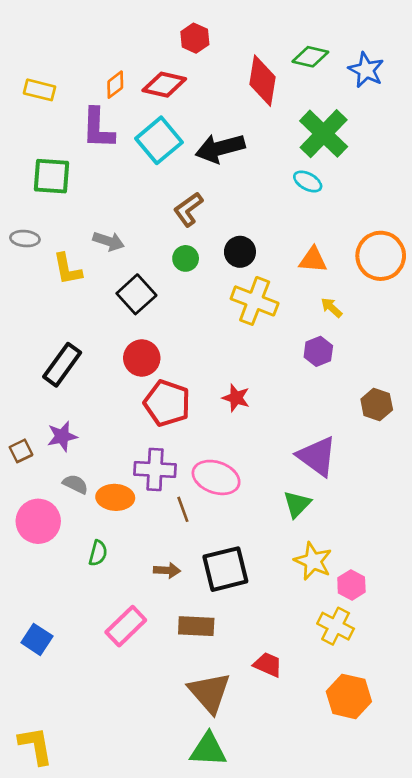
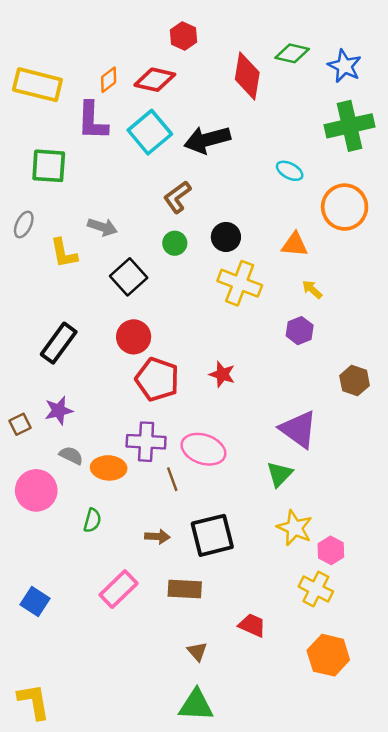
yellow rectangle: (40, 90) -> (37, 85), size x1.6
green cross: (324, 134) -> (350, 126), moved, turned 33
gray ellipse: (25, 239) -> (24, 224), turned -70
orange circle: (381, 256) -> (345, 207), moved
brown triangle: (209, 692) -> (197, 651), size x0.5

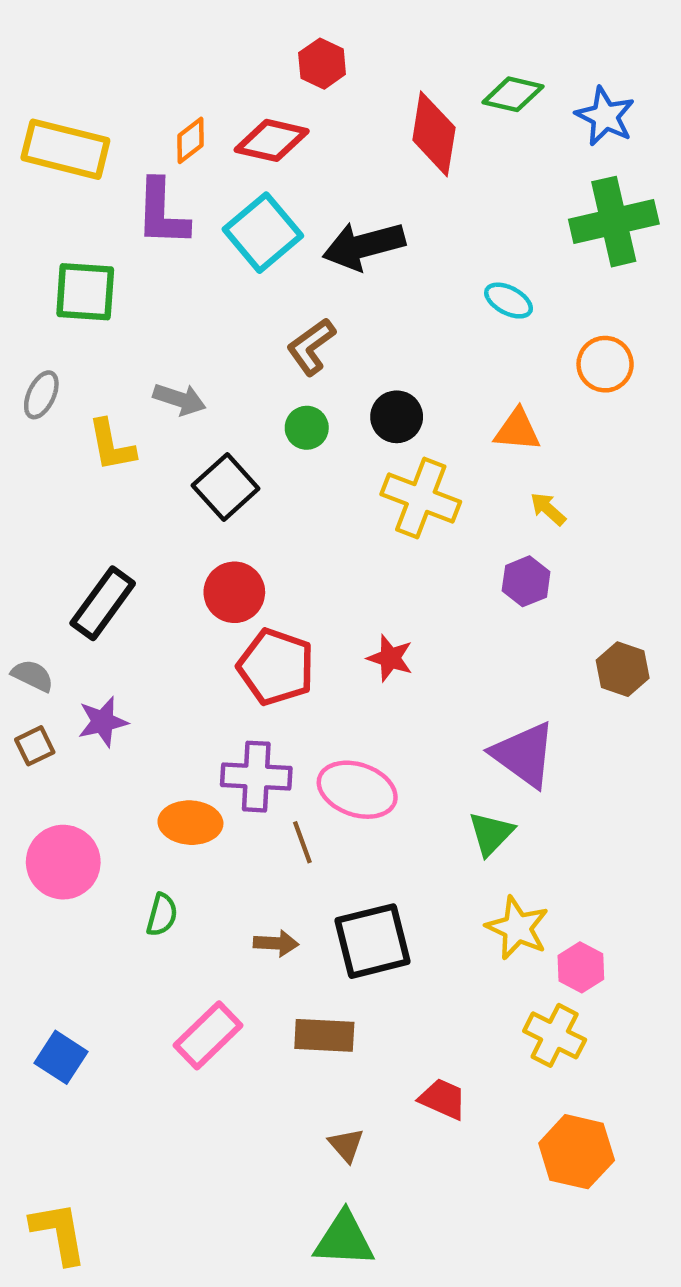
orange circle: (345, 207) -> (605, 364), size x0.7
gray semicircle: (71, 455) -> (33, 676), moved

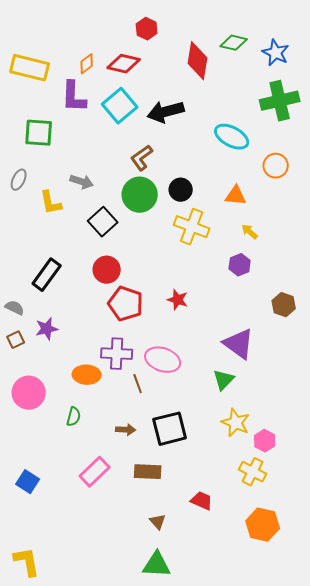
cyan ellipse: (509, 301) -> (232, 137), size x1.6
green circle: (307, 428) -> (140, 195), size x1.8

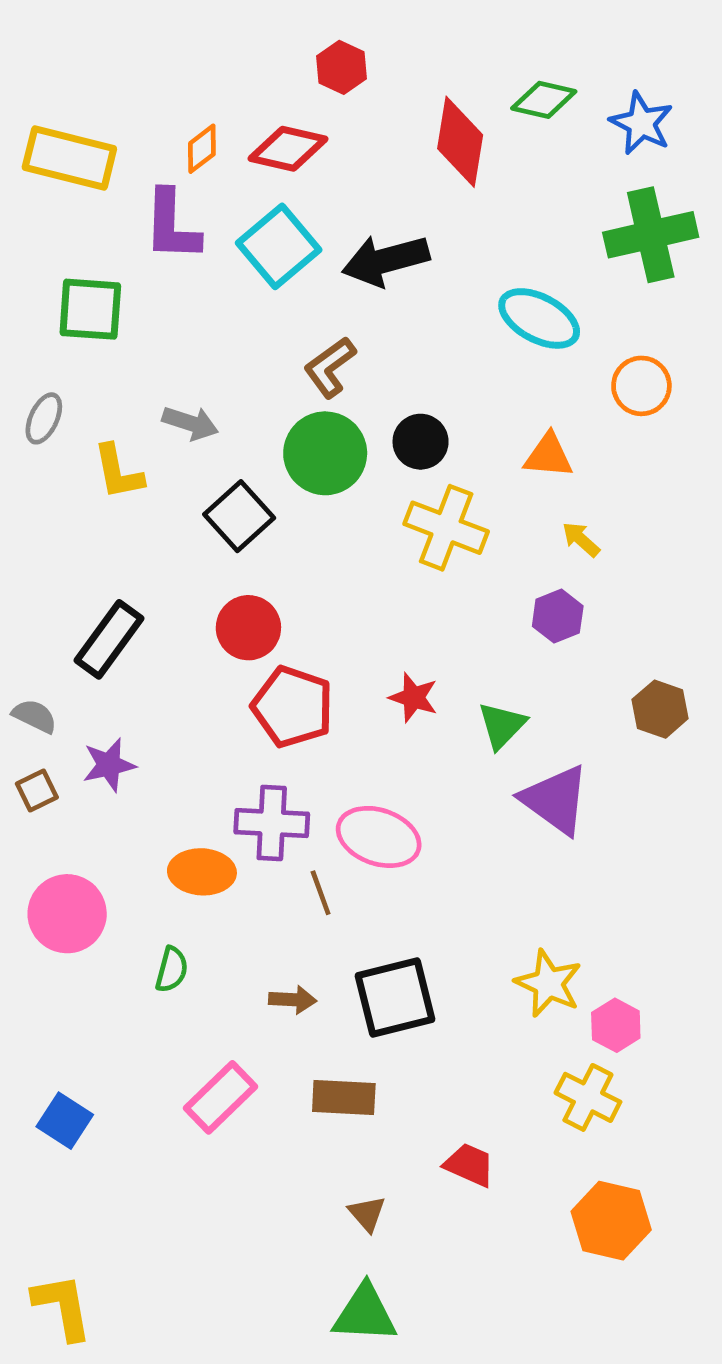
green triangle: (224, 380) -> (502, 725), moved

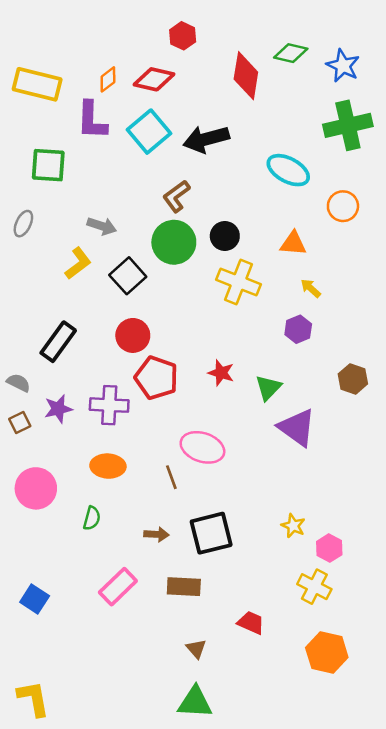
yellow L-shape: (118, 472) -> (78, 263), moved, turned -116
purple cross: (272, 823) -> (109, 405), moved
yellow star: (548, 983) -> (293, 526), size x0.7

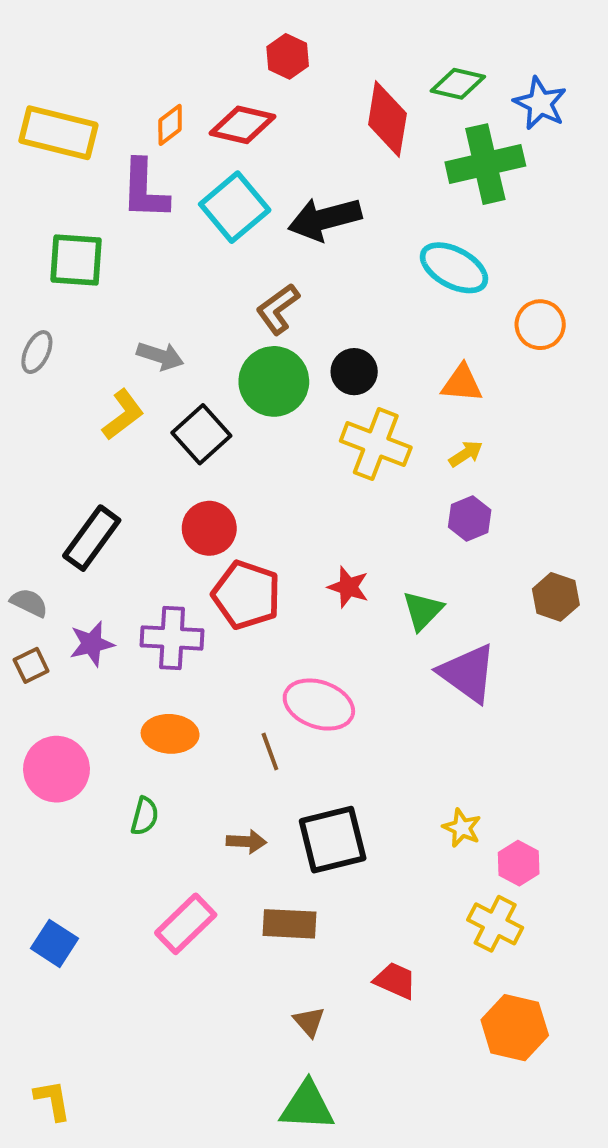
green cross: (348, 125) -> (485, 164), moved
yellow arrow: (311, 288) -> (466, 454), moved, turned 105
yellow L-shape: (33, 699) -> (53, 1100), size x0.7

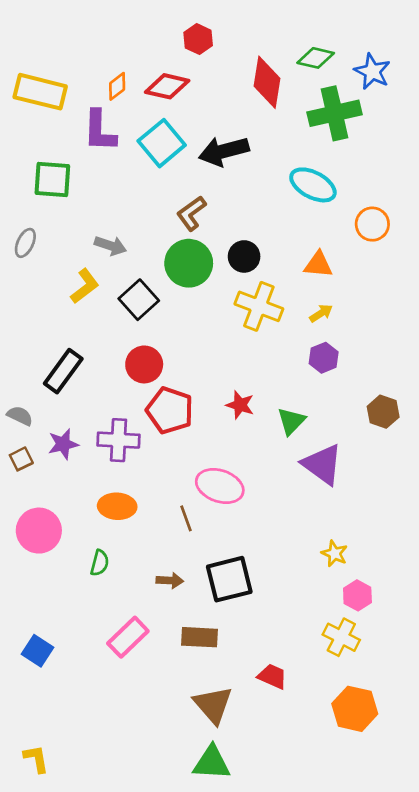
yellow star: (462, 828) -> (335, 554), moved
brown triangle: (309, 1022) -> (213, 705), size x1.8

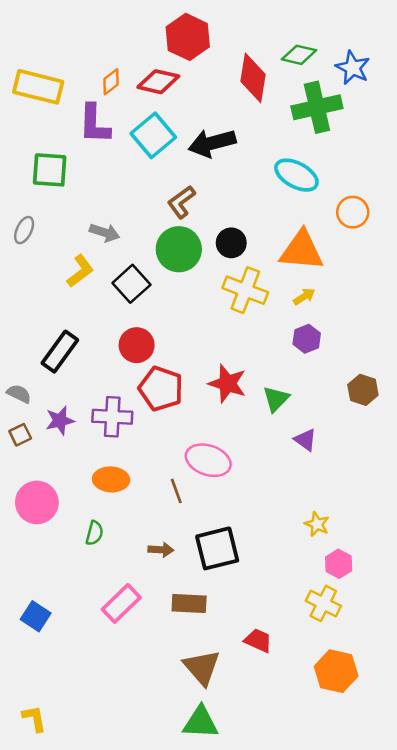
red hexagon: (198, 39) -> (188, 37), size x1.6
orange triangle: (318, 265) -> (302, 251), size x1.6
red star: (240, 405) -> (227, 384), size x1.4
purple triangle: (322, 464) -> (305, 440), size x0.6

